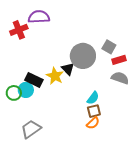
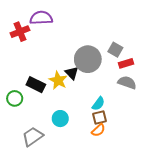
cyan circle: (26, 90) -> (60, 119), moved

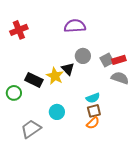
purple semicircle: (41, 18) -> (75, 26), moved
gray square: (115, 50) -> (107, 60), moved, turned 32
gray circle: (88, 59) -> (83, 56), size x0.6
cyan semicircle: (98, 104) -> (93, 98), turned 32

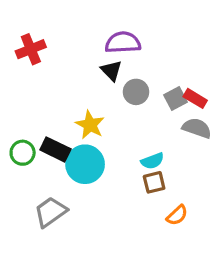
red rectangle: (119, 60) -> (195, 98), turned 48
black triangle: (68, 69) -> (111, 71), moved
black rectangle: (34, 80) -> (55, 149), moved
cyan circle: (57, 112) -> (85, 164), moved, size x1.5
orange semicircle: (93, 123) -> (177, 215), moved

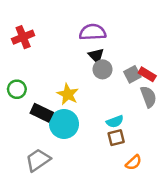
black triangle: (111, 71) -> (96, 56), moved
gray semicircle: (197, 128) -> (148, 97), turned 50
green circle: (23, 153) -> (17, 89), moved

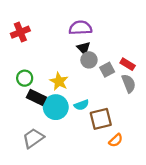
gray square: (132, 74) -> (107, 70), moved
green circle: (17, 89) -> (25, 78), moved
cyan semicircle: (115, 122) -> (81, 105), moved
brown square: (116, 138) -> (101, 119), size x1.5

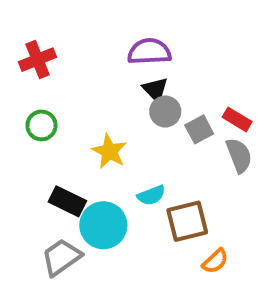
green circle: (25, 78) -> (41, 125), moved
black rectangle: (36, 97) -> (67, 201), moved
cyan circle: (56, 107) -> (103, 225), moved

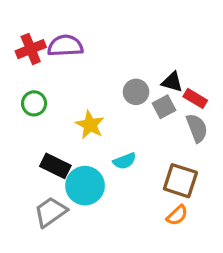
purple semicircle: (149, 52) -> (65, 46), moved
black triangle: (155, 90) -> (172, 82), moved, turned -30
brown square: (187, 221) -> (180, 181), moved, turned 32

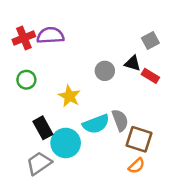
gray square: (164, 107) -> (150, 40), moved
gray semicircle: (197, 128) -> (120, 120), moved
cyan semicircle: (124, 161) -> (96, 124), size x1.5
black rectangle: (55, 166) -> (43, 128), turned 35

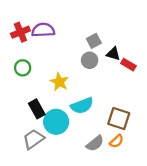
gray square: (150, 40) -> (94, 41), moved
gray semicircle: (120, 120) -> (95, 143), moved, turned 72

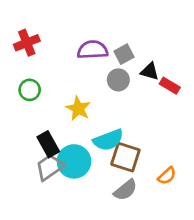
purple semicircle: (43, 30) -> (93, 50), moved
brown square: (119, 119) -> (125, 157), moved
gray trapezoid: (33, 139) -> (50, 167), moved
orange semicircle: (117, 141) -> (167, 176), moved

